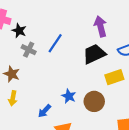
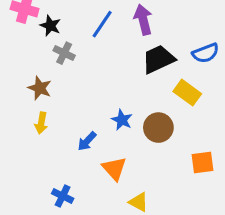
purple arrow: (101, 26) -> (143, 20), moved
blue line: (55, 43) -> (102, 24), moved
yellow rectangle: (114, 77) -> (187, 93), turned 54

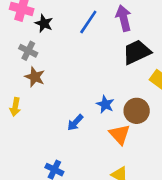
gray cross: (64, 53) -> (28, 51), moved
yellow arrow: (41, 123) -> (15, 107), moved
orange triangle: (114, 169) -> (120, 134), moved

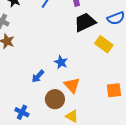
brown circle: (137, 111) -> (55, 99), moved

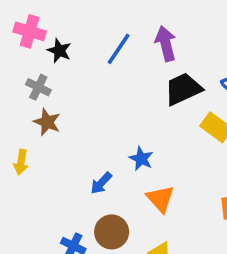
brown circle: (55, 99) -> (112, 232), moved

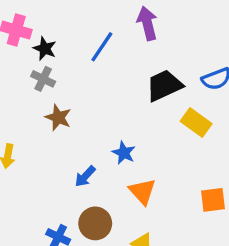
purple arrow: (166, 44) -> (147, 23), moved
gray cross: (38, 87) -> (43, 79), moved
brown star: (47, 122) -> (58, 117), moved

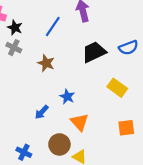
brown star: (58, 117) -> (46, 63), moved
yellow rectangle: (196, 123) -> (117, 88), moved
brown circle: (95, 223) -> (59, 144), moved

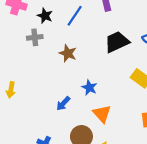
black star: (15, 28) -> (45, 16), moved
gray cross: (14, 48) -> (35, 37), turned -32

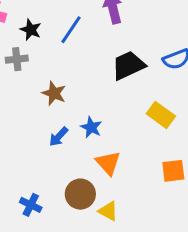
brown star: (68, 53) -> (54, 93), moved
blue arrow: (63, 103) -> (59, 137), moved

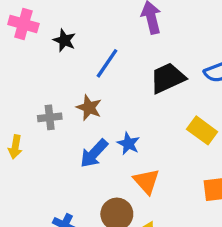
blue line: (71, 30) -> (107, 63), moved
gray cross: (17, 59) -> (50, 117), moved
blue arrow: (59, 137) -> (94, 153), size x1.4

